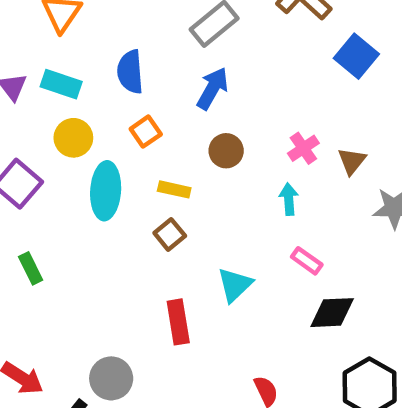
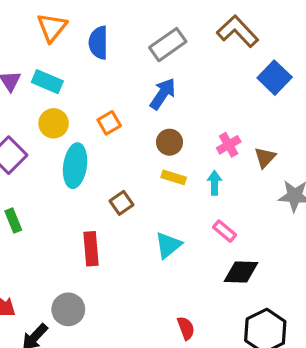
blue semicircle: (130, 72) -> (98, 43), moved
yellow rectangle: (174, 189) -> (174, 177), moved
red rectangle: (178, 322) -> (91, 249), moved

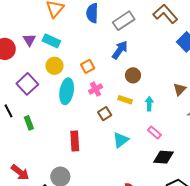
blue semicircle: (98, 43) -> (92, 13), moved
brown circle: (170, 142) -> (133, 75), moved
pink cross: (229, 145) -> (96, 89), moved
brown square: (121, 203) -> (105, 114), moved

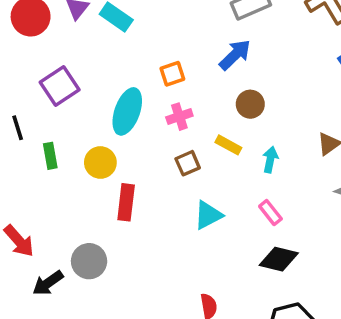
yellow circle: (54, 66) -> (100, 162), moved

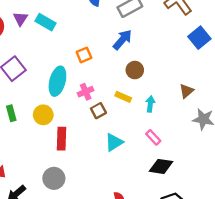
pink cross: (179, 117) -> (86, 92), moved
gray circle: (89, 261) -> (54, 178), moved

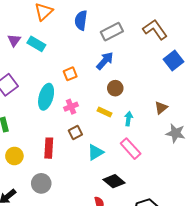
brown square: (98, 111) -> (75, 133), moved
yellow circle: (43, 115) -> (14, 156), moved
pink rectangle: (153, 137) -> (131, 149), size x1.5
black diamond: (161, 166) -> (114, 181), moved, turned 30

